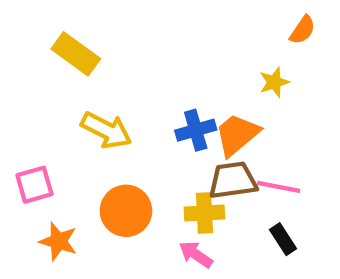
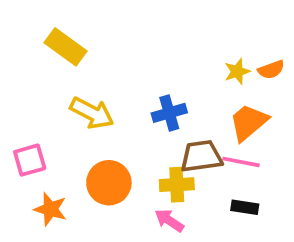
orange semicircle: (303, 30) -> (271, 70), moved, turned 36
orange trapezoid: (237, 135) -> (248, 122), moved
black rectangle: (283, 239) -> (245, 207), turned -48

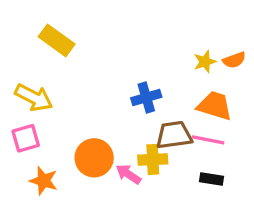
yellow arrow: (92, 113) -> (34, 98), moved
orange trapezoid: (248, 122) -> (215, 106), turned 57
pink arrow: (169, 220) -> (128, 174), moved

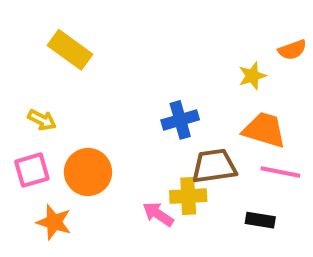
orange semicircle: (234, 60) -> (292, 50), moved
yellow arrow: (34, 98) -> (42, 120), size x0.6
pink line: (208, 140) -> (280, 172), moved
orange circle: (94, 158) -> (88, 172), moved

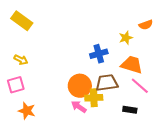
yellow rectangle: (70, 50) -> (22, 21), moved
blue cross: (180, 120) -> (99, 54), moved
orange circle: (88, 172) -> (80, 86), moved
pink line: (280, 172) -> (140, 86), turned 30

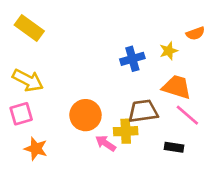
blue cross: (99, 54) -> (132, 59), moved
yellow arrow: (21, 60) -> (28, 80), size x1.6
orange circle: (80, 86) -> (85, 115), moved

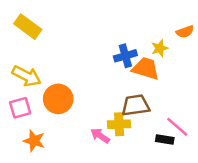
orange trapezoid: (177, 87) -> (146, 68), moved
orange circle: (85, 115) -> (58, 99), moved
pink line: (187, 115) -> (177, 127), moved

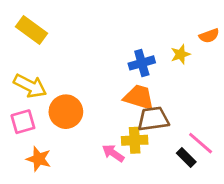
orange trapezoid: (146, 68) -> (139, 97), moved
black rectangle: (165, 139) -> (186, 157), turned 36

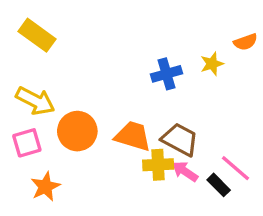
orange trapezoid: (139, 97) -> (133, 136), moved
brown trapezoid: (153, 119) -> (180, 139), turned 36
pink arrow: (113, 153) -> (185, 171), moved
orange star: (39, 159) -> (45, 187), turned 30

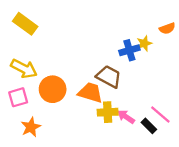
blue cross: (166, 74) -> (129, 50), moved
brown trapezoid: (180, 139) -> (109, 77), moved

